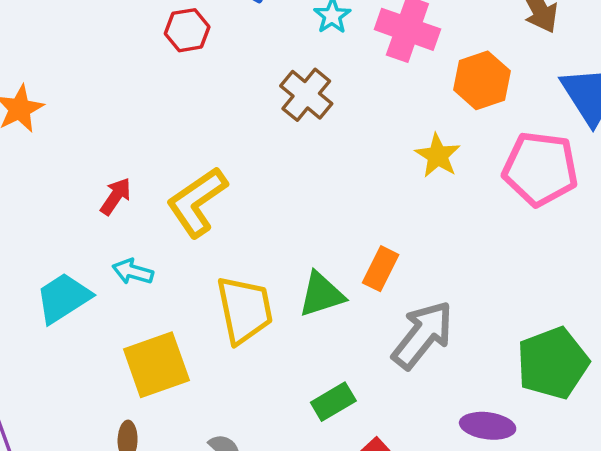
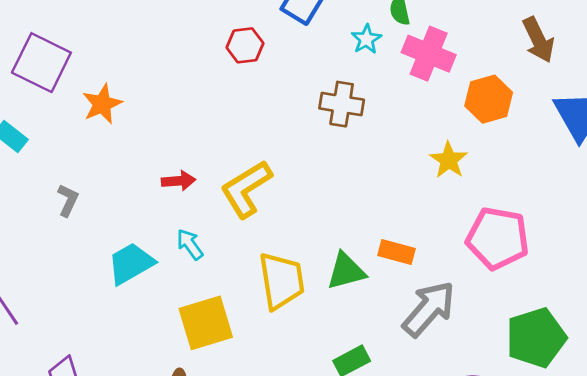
brown cross: (306, 95) -> (342, 104), turned -33
pink pentagon: (540, 169) -> (498, 238), moved
red arrow: (116, 196) -> (179, 181), turned 48
orange rectangle: (381, 269) -> (396, 252), turned 76
cyan arrow: (133, 272) -> (190, 244), turned 36

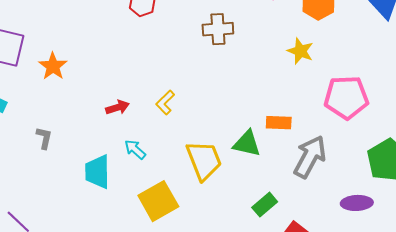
yellow L-shape: (246, 189) -> (165, 102), size x0.6
cyan trapezoid: (131, 263) -> (97, 172), turned -48
green triangle: (346, 271) -> (247, 144), turned 40

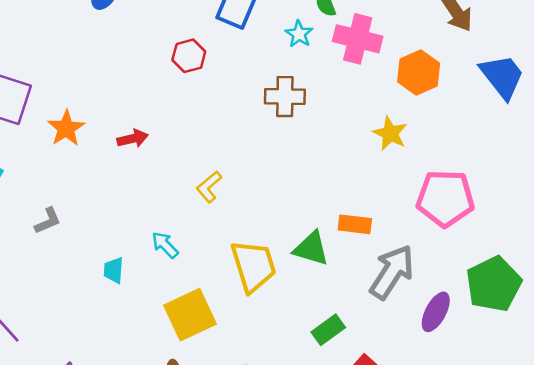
red arrow: (118, 107) -> (133, 139), moved
gray L-shape: (44, 138) -> (48, 221), turned 50
cyan trapezoid: (97, 172) -> (114, 270), size x0.6
purple ellipse: (357, 203) -> (436, 312), moved, turned -64

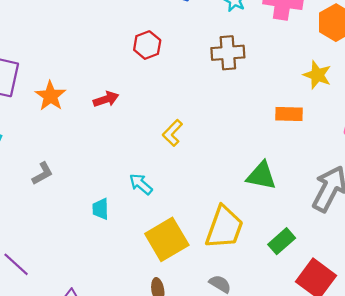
red hexagon: (189, 56) -> (147, 45), moved
orange rectangle: (355, 224) -> (289, 114), moved
yellow trapezoid: (253, 266) -> (224, 227), moved, turned 42

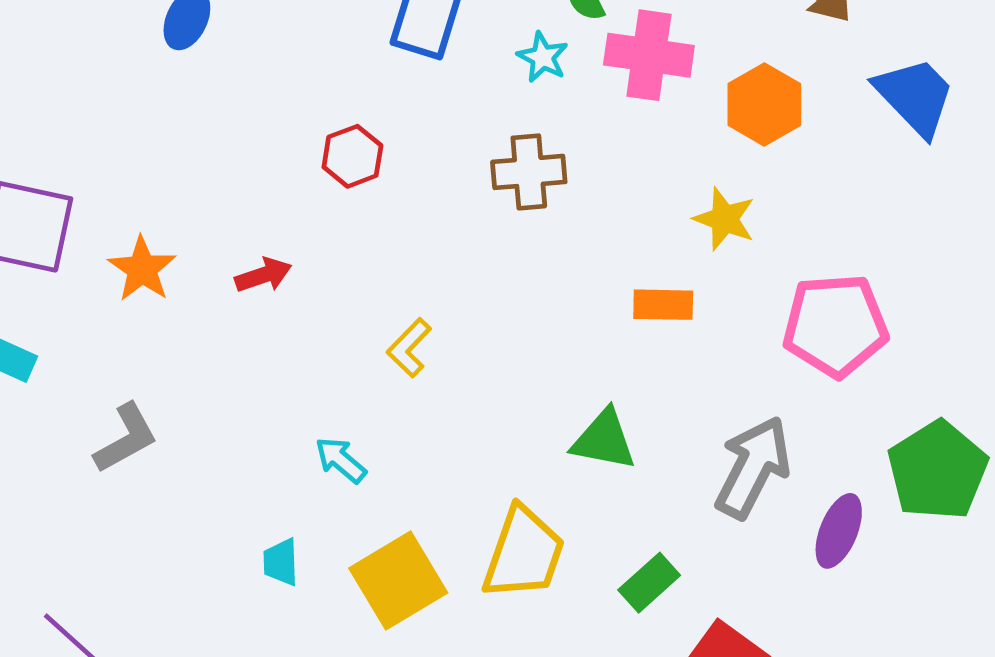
gray L-shape: (43, 173) -> (126, 438), size x1.4
cyan trapezoid: (101, 209) -> (281, 562), moved

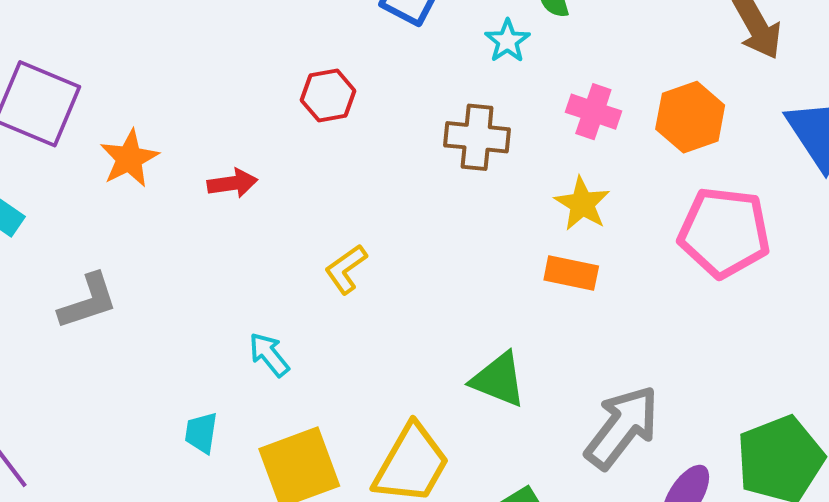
pink cross: (649, 55) -> (593, 112), moved, size x0.7
yellow star: (724, 219) -> (582, 204), moved
pink pentagon: (835, 325) -> (724, 232), moved

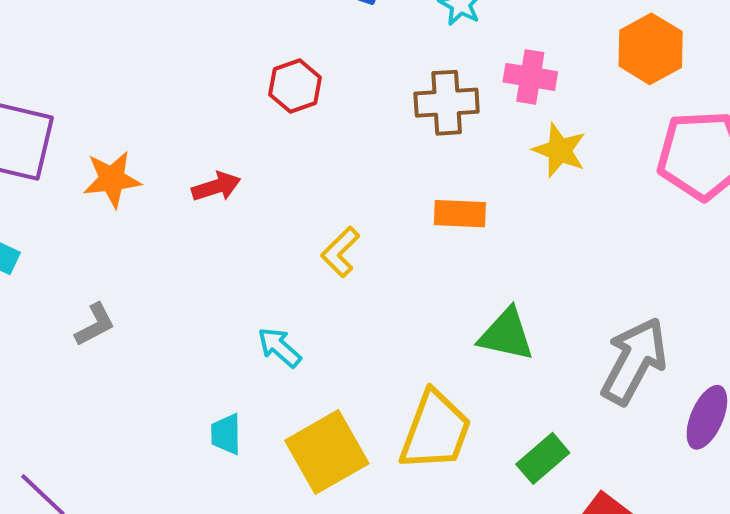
pink cross: (593, 112) -> (530, 77), moved
orange star: (129, 158) -> (112, 179), turned 30
orange rectangle: (571, 273) -> (460, 214), moved
gray L-shape: (88, 301) -> (95, 325), size x0.7

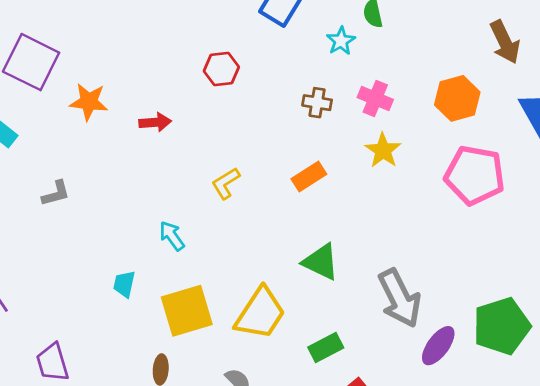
brown cross: (447, 103) -> (317, 103), size x0.7
orange rectangle: (460, 214) -> (309, 177), turned -48
gray arrow: (634, 361) -> (400, 298), turned 112

